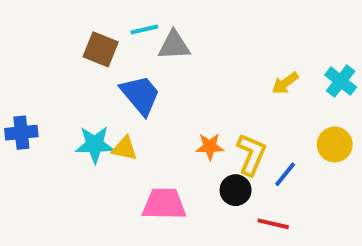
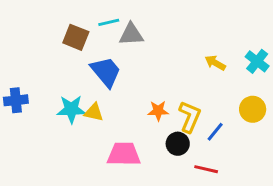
yellow arrow: (285, 83) -> (215, 63), turned 66

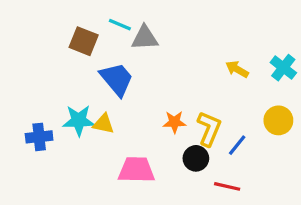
cyan line: (109, 22) -> (120, 25), turned 36
blue cross: (16, 100) -> (39, 137), moved

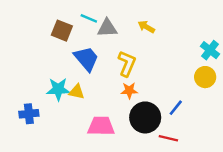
yellow arrow: (237, 69) -> (146, 27), moved
yellow circle: (278, 120) -> (205, 77), moved
yellow L-shape: (209, 129) -> (127, 64), moved
blue cross: (39, 137) -> (29, 114), moved
black circle: (196, 158) -> (145, 117), size x1.6

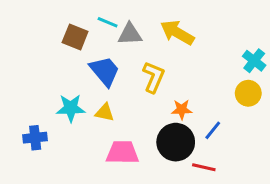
yellow arrow: (146, 27) -> (177, 33), size x1.6
orange star: (129, 91) -> (182, 110), moved
yellow triangle: (77, 92) -> (105, 113), moved

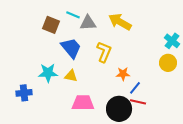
blue line: (213, 130) -> (135, 88), moved
black circle: (176, 142) -> (119, 109), moved
red line: (204, 167) -> (138, 102), moved

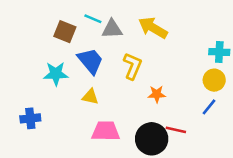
cyan cross: (172, 41) -> (219, 52), turned -35
cyan star: (48, 73) -> (56, 74), moved
blue line: (135, 88) -> (209, 107), moved

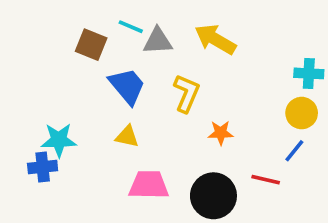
cyan star: (56, 74) -> (59, 140), moved
red line: (176, 130) -> (266, 180), moved

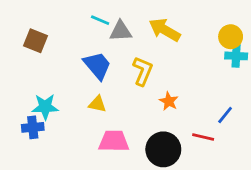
brown square: (91, 45) -> (36, 41), moved
yellow circle: (302, 113) -> (231, 37), moved
orange star: (221, 133) -> (169, 101), turned 30

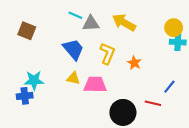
orange star: (169, 101) -> (134, 63), moved
pink trapezoid: (114, 141) -> (95, 85), moved

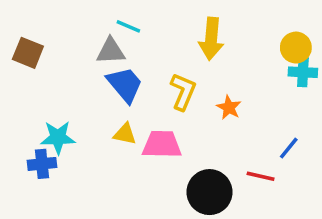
yellow arrow: (124, 22) -> (211, 39), turned -115
gray triangle: (91, 24) -> (111, 51), moved
brown square: (27, 31) -> (28, 53), moved

